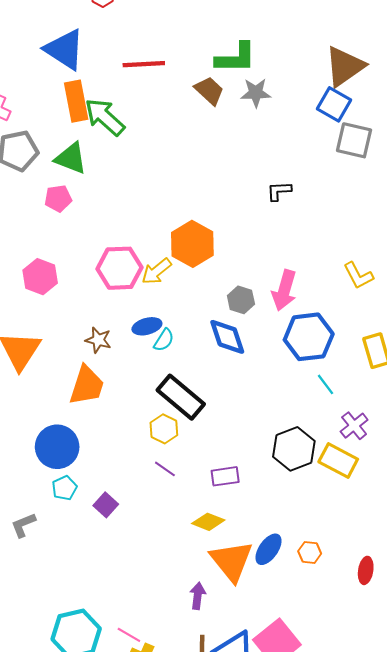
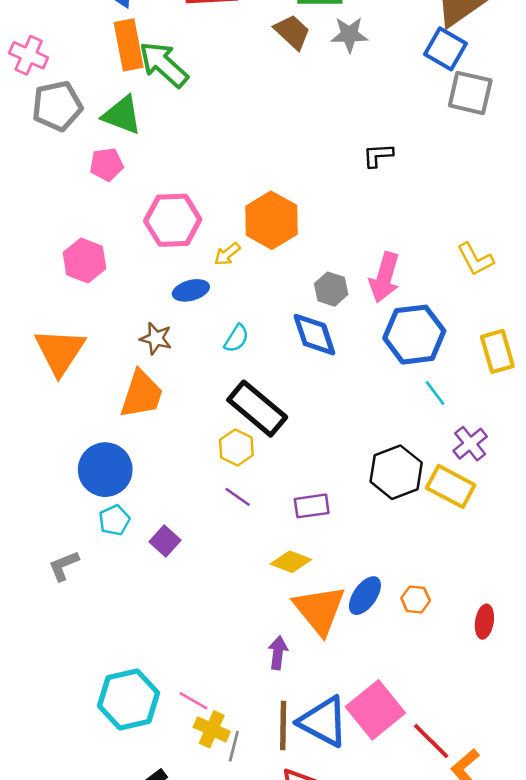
pink hexagon: (119, 268) -> (173, 220), moved
yellow arrow: (156, 271) -> (227, 254), size x0.7
blue ellipse: (147, 326) -> (191, 290), moved

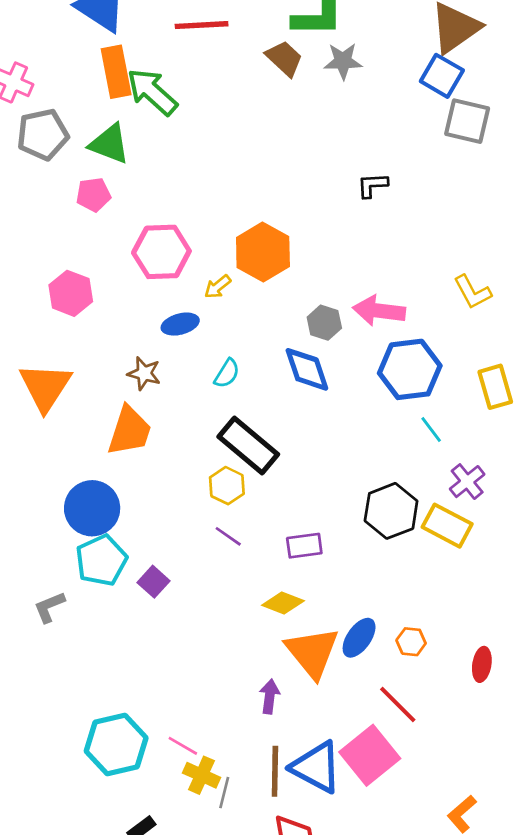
pink arrow: (384, 277) -> (379, 311), turned 81
cyan pentagon: (114, 520) -> (101, 560), size x1.6
red line: (431, 741) -> (398, 704), moved

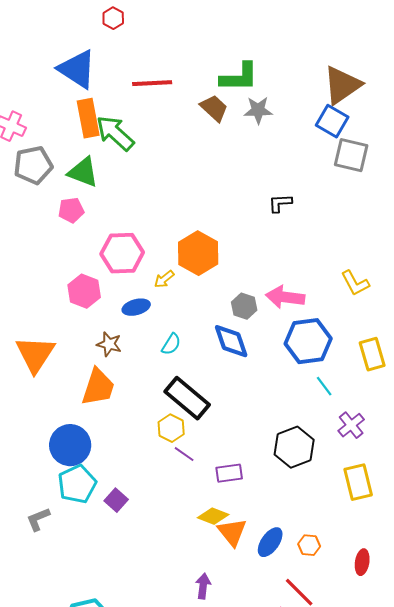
pink hexagon: (71, 293) -> (84, 291), moved
yellow rectangle: (447, 526) -> (358, 482), moved, turned 48
purple line: (228, 536) -> (184, 454), moved
orange triangle: (312, 652) -> (232, 532), moved, size x0.7

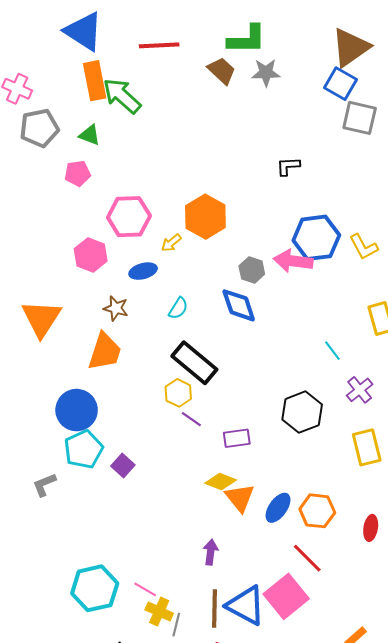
green triangle: (83, 172) -> (90, 135), size x0.7
blue hexagon: (308, 341) -> (316, 238), moved
orange hexagon: (309, 545) -> (317, 511), size x1.6

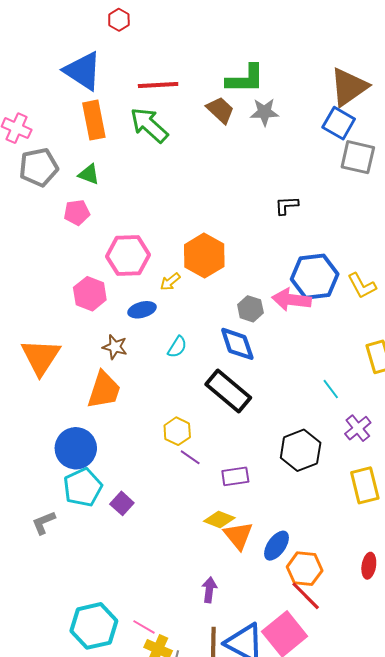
green arrow: (122, 96) -> (149, 125), moved
black rectangle: (194, 363) -> (228, 391), moved
orange hexagon: (317, 511) -> (305, 569), moved

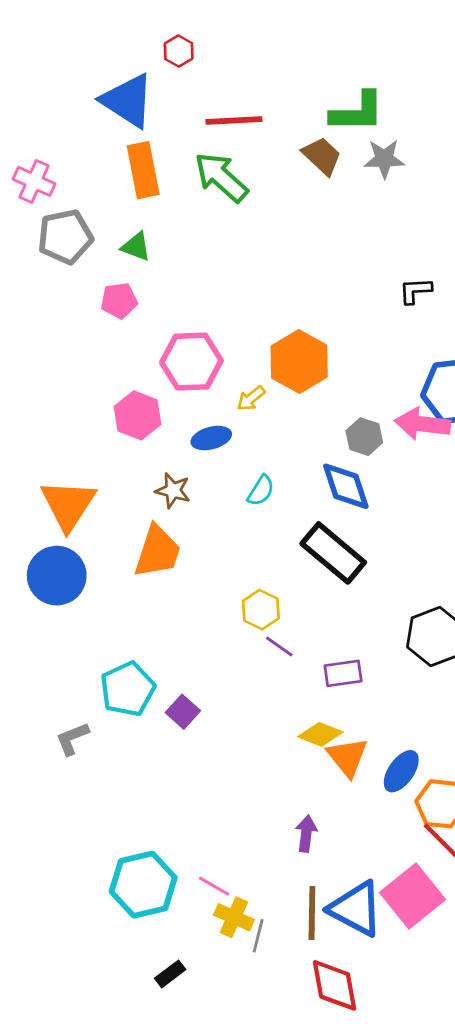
red hexagon: (119, 20) -> (179, 51), moved
blue circle: (76, 448) -> (57, 576), moved

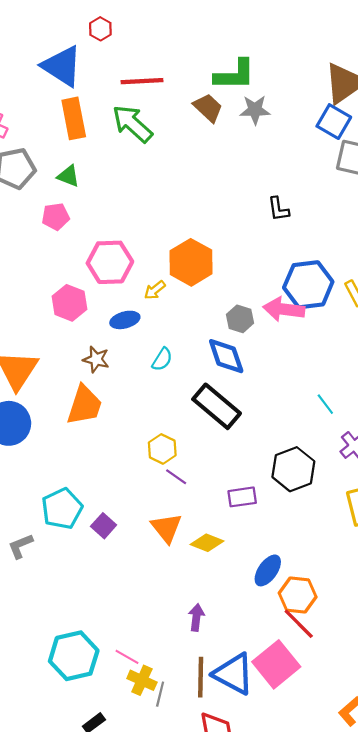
black L-shape: (415, 291) -> (278, 209), turned -95
purple rectangle: (343, 673) -> (242, 497), moved
orange triangle: (347, 757) -> (166, 528), moved

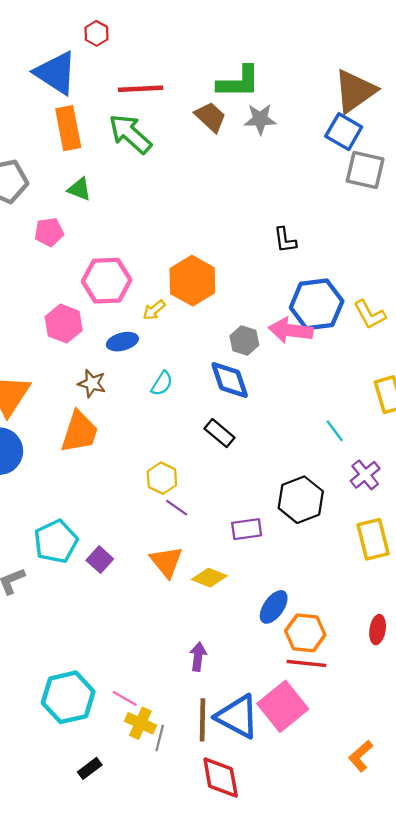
green triangle: (68, 176) -> (79, 189), moved
black L-shape: (278, 209) -> (285, 240), moved
black rectangle: (217, 406) -> (219, 433), size x0.6
red line: (299, 624) -> (306, 663), turned -39

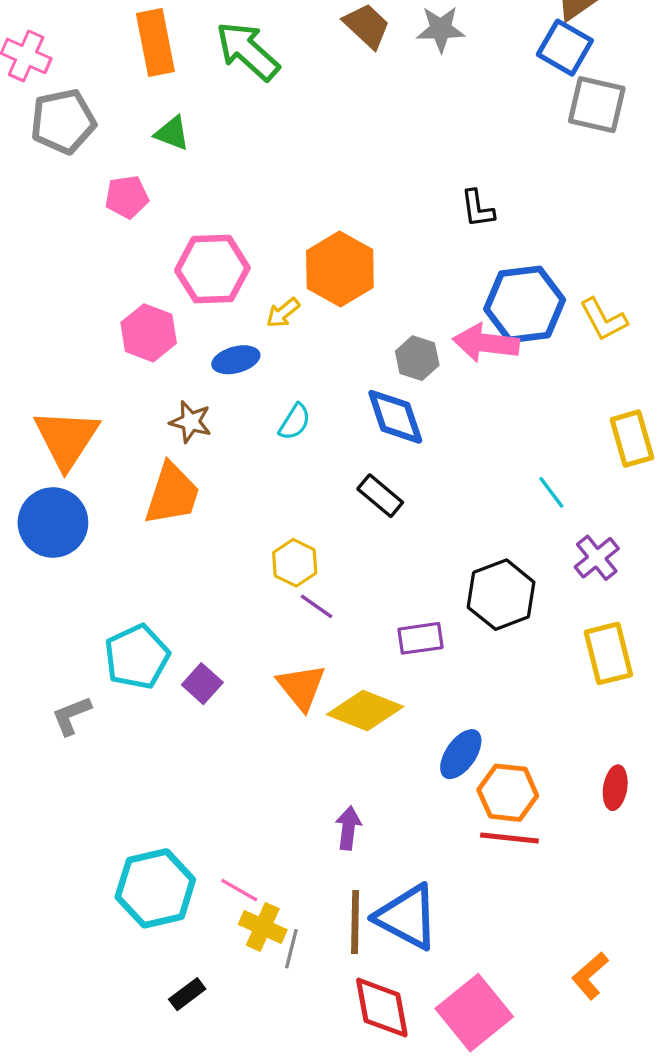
yellow diamond: (209, 578) -> (365, 710), size x1.4
pink square: (283, 706) -> (474, 1013), moved

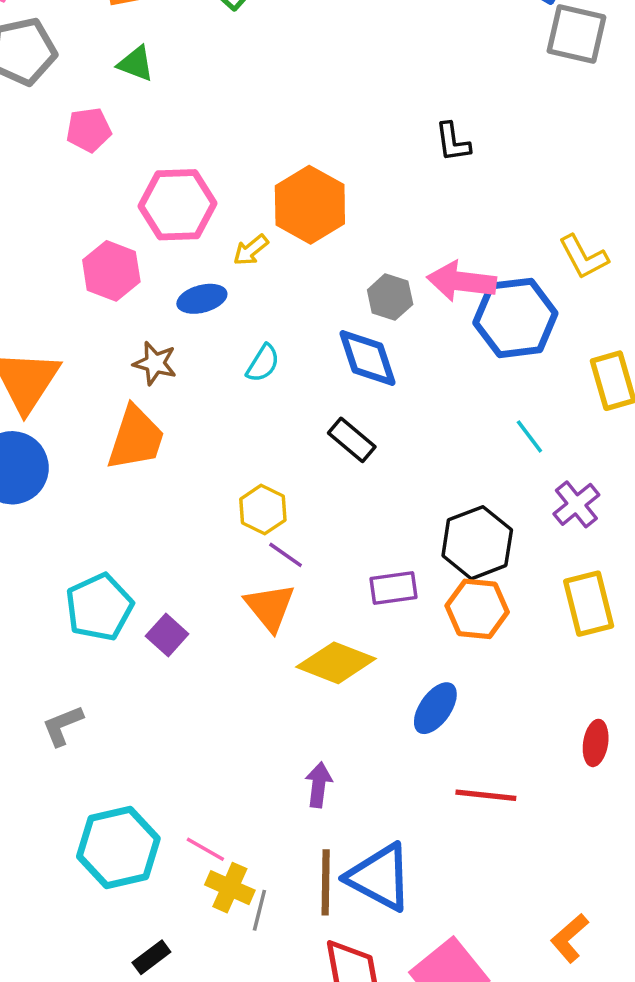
blue hexagon: (525, 304) -> (515, 318), moved
orange triangle: (301, 687) -> (270, 607), moved
gray L-shape: (71, 716) -> (63, 726), moved
orange hexagon: (508, 793) -> (477, 609), moved

